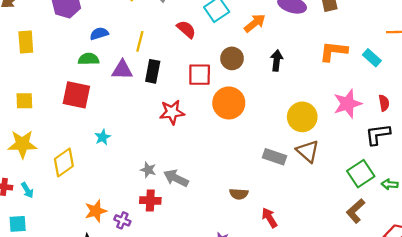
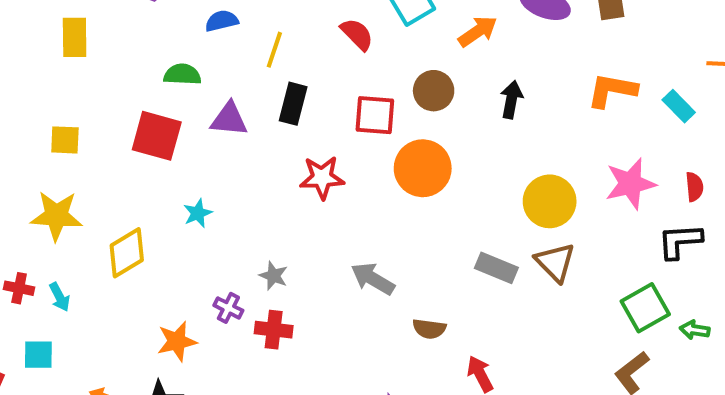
blue semicircle: (99, 34) -> (222, 21), moved
purple triangle: (122, 70) -> (229, 119), moved
gray arrow: (176, 178) -> (373, 279), moved
purple cross: (122, 220) -> (228, 308), moved

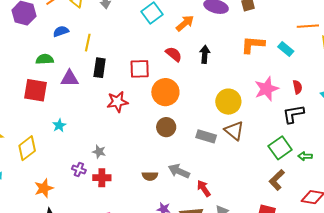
red semicircle: (357, 34) -> (174, 54), moved
brown circle: (434, 91) -> (166, 127), moved
gray arrow: (373, 279) -> (179, 171), moved
brown semicircle: (429, 329) -> (150, 176), moved
orange star: (177, 341) -> (44, 188), moved

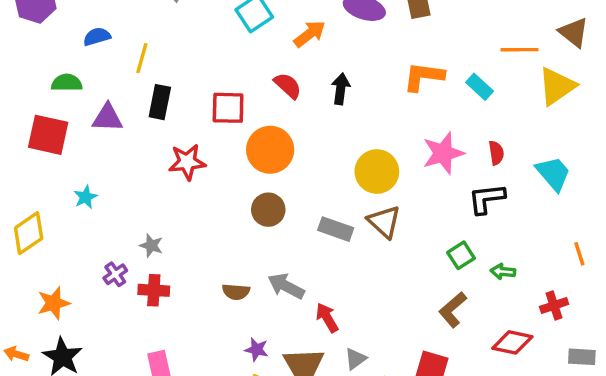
green square: (280, 148) -> (461, 255), size x0.7
purple cross: (79, 170) -> (115, 274), turned 32

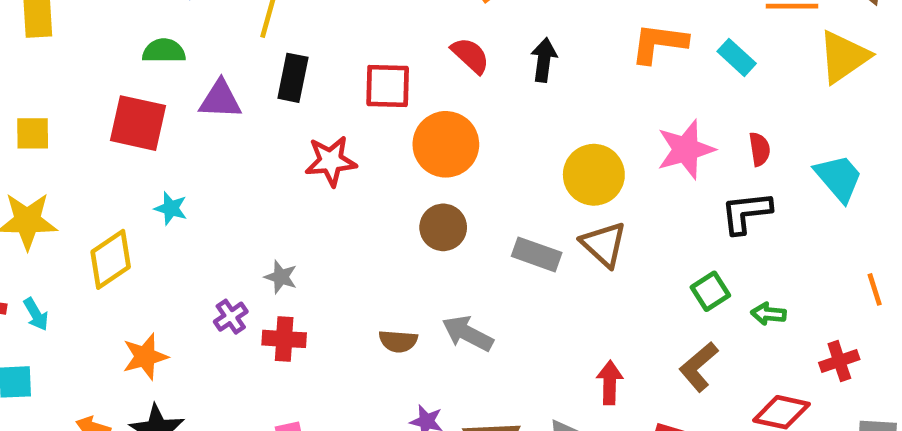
cyan star: (86, 197) -> (171, 208), moved, turned -30
red arrow: (327, 318) -> (610, 383), moved, turned 32

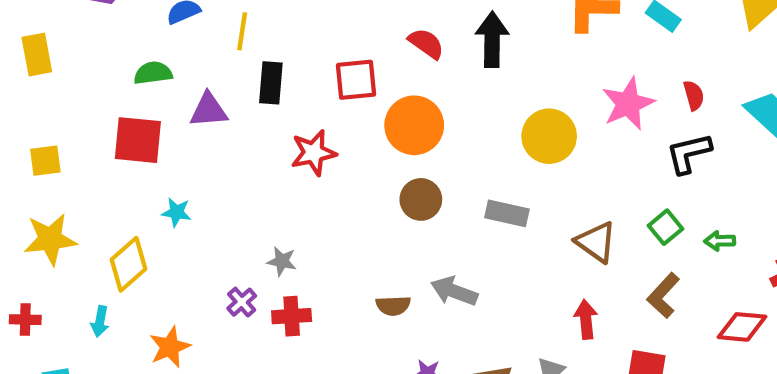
black arrow: (544, 60) -> (492, 39), size x1.4
brown triangle: (604, 244) -> (596, 242), moved
cyan arrow: (36, 314) -> (100, 321), moved, turned 48

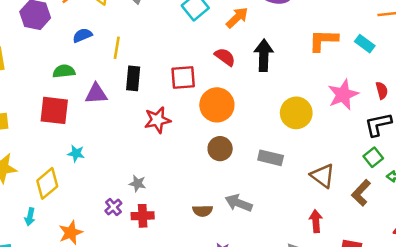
green square: (666, 227) -> (373, 157), moved
brown L-shape: (663, 295) -> (361, 193), moved

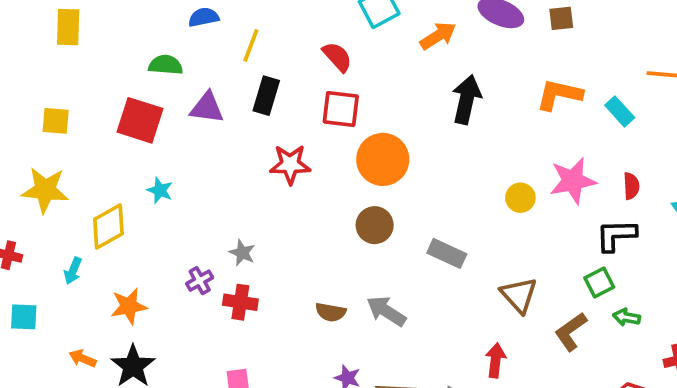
red semicircle: (225, 57) -> (337, 57), moved
yellow circle: (296, 113) -> (520, 198), moved, size x0.6

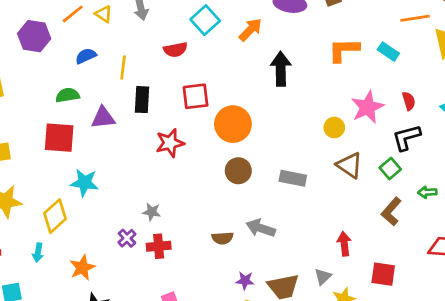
red semicircle: (337, 57) -> (175, 50), moved, turned 135
cyan star: (160, 190) -> (84, 183), size x1.5
green square: (599, 282) -> (390, 169), moved
brown triangle: (519, 295) -> (350, 165), moved

